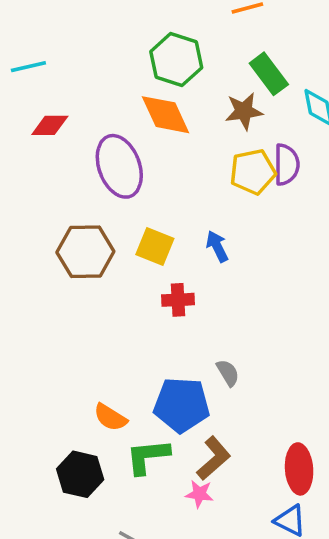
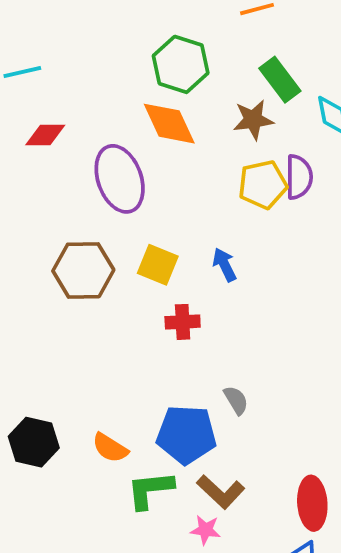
brown L-shape: (214, 458) -> (221, 492), turned 84
black hexagon: (80, 474) -> (34, 442), moved

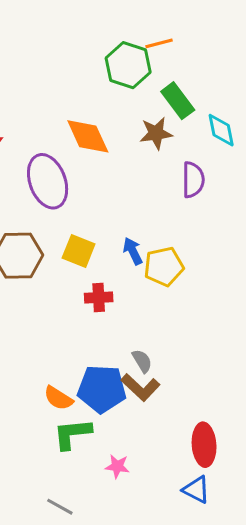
green hexagon: (181, 64) -> (128, 65), moved
yellow pentagon: (263, 185) -> (164, 266), moved
orange semicircle: (110, 448) -> (58, 398), moved
brown L-shape: (221, 492) -> (141, 387), moved

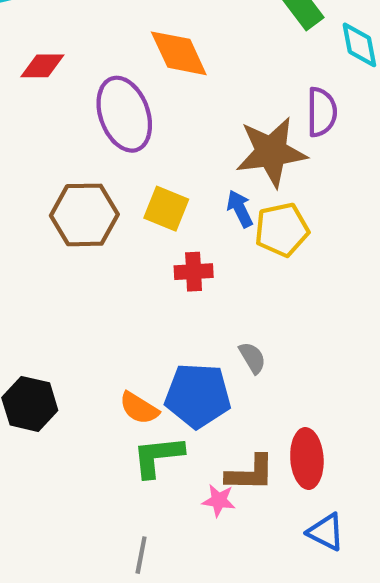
brown star: (156, 133) -> (271, 152), moved, size x1.6
brown L-shape: (141, 387) -> (250, 473), moved, turned -42
red ellipse: (204, 445) -> (307, 459), moved
gray line: (60, 507) -> (141, 555), turned 72

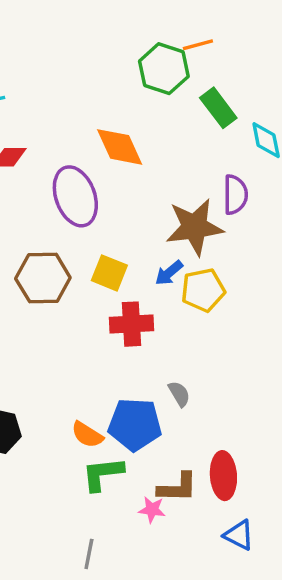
blue arrow: (240, 209) -> (169, 273), turned -104
red cross: (194, 272) -> (132, 324), size x1.4

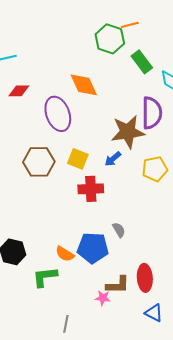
purple semicircle: (235, 195) -> (152, 113), size x1.4
yellow pentagon: (203, 290) -> (155, 169), moved
green L-shape: (103, 474) -> (45, 277), moved

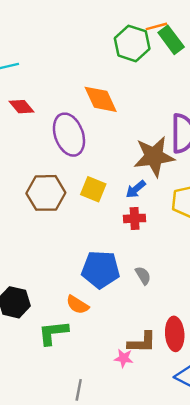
green rectangle: (142, 62) -> (171, 40), moved
red diamond: (19, 91) -> (22, 107), turned 50
red cross: (91, 189) -> (135, 218), moved, size x0.7
blue pentagon: (93, 248) -> (101, 269), moved

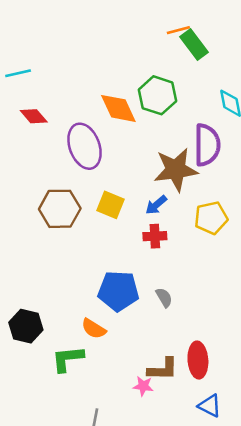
green hexagon: (132, 43) -> (158, 95), moved

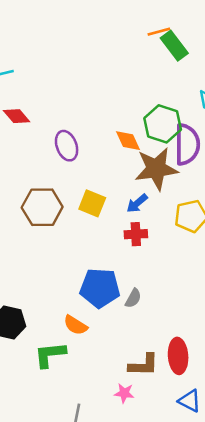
green hexagon: (158, 95) -> (163, 124), moved
orange diamond: (118, 108) -> (128, 141), moved, size x0.7
purple ellipse: (85, 146) -> (67, 146), size x0.7
gray semicircle: (164, 297) -> (133, 298), moved, turned 60
pink star: (143, 386) -> (124, 393), moved

